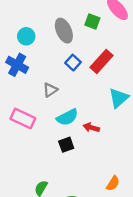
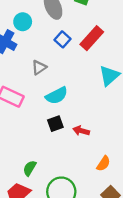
cyan circle: (26, 36) -> (23, 22), moved
red arrow: (91, 128) -> (81, 131), moved

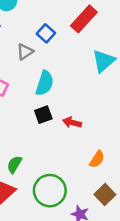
blue square: (62, 39) -> (46, 33), moved
cyan semicircle: (57, 96) -> (45, 83), turned -45

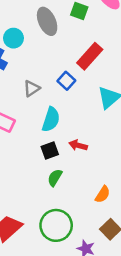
blue square: (46, 33) -> (66, 81), moved
red arrow: (72, 122) -> (78, 145), moved
green semicircle: (14, 164) -> (55, 178), moved

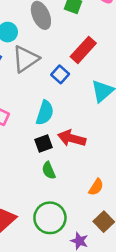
gray triangle: (32, 88) -> (26, 59), moved, size x1.6
red arrow: (78, 145) -> (72, 138), size x1.5
green semicircle: (55, 178) -> (49, 170), turned -54

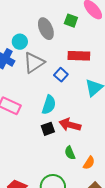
red rectangle: (83, 50) -> (79, 56), turned 50
green semicircle: (49, 170) -> (70, 153), moved

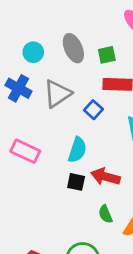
green square: (71, 21) -> (107, 55), moved, turned -32
cyan circle: (20, 42) -> (33, 52), moved
black square: (48, 129) -> (76, 182), turned 32

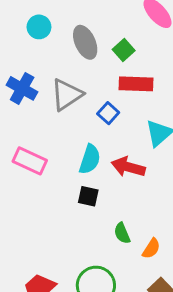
cyan circle: (33, 52) -> (39, 27), moved
green square: (107, 55) -> (124, 50), turned -30
red arrow: (105, 177) -> (128, 167), moved

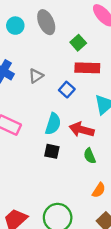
gray ellipse: (85, 42) -> (46, 22), moved
gray triangle: (67, 95) -> (36, 76), size x0.6
green semicircle: (122, 233) -> (90, 156), moved

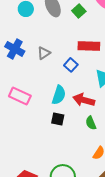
green square: (78, 43) -> (79, 11), moved

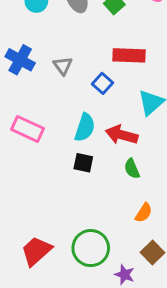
gray triangle: (44, 53) -> (63, 66), turned -32

